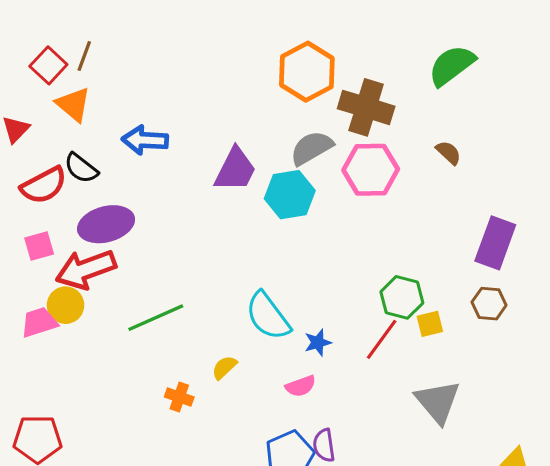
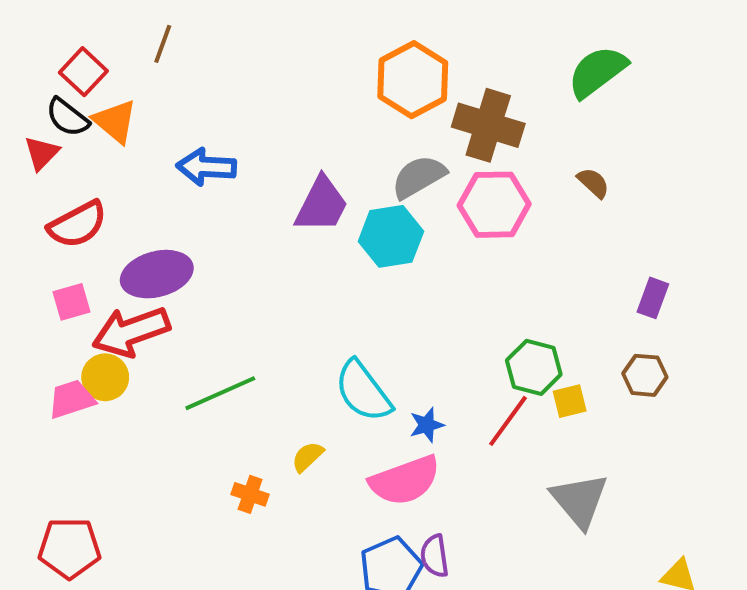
brown line: (84, 56) -> (163, 44), moved
black semicircle: (81, 168) -> (67, 117), moved
purple rectangle: (495, 243) -> (653, 298), size x0.6
pink semicircle: (301, 386) -> (405, 480), size x1.8

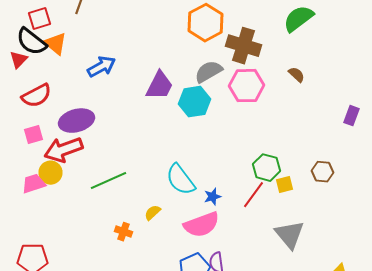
red square: (83, 72) -> (40, 19), turned 30
black semicircle: (67, 117) -> (32, 42), size x1.4
blue arrow: (206, 167) -> (102, 67), turned 148
purple rectangle: (653, 298) -> (352, 116), moved

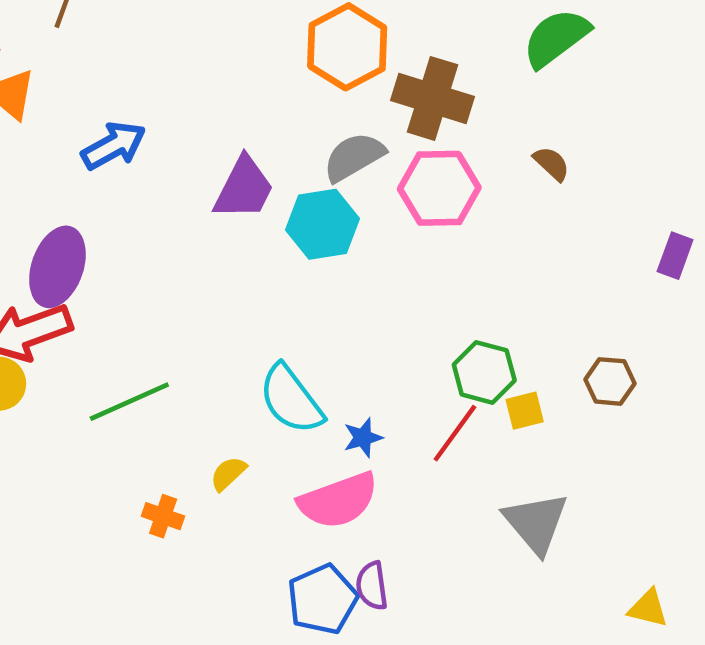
purple ellipse: (76, 121) -> (57, 267), turned -56

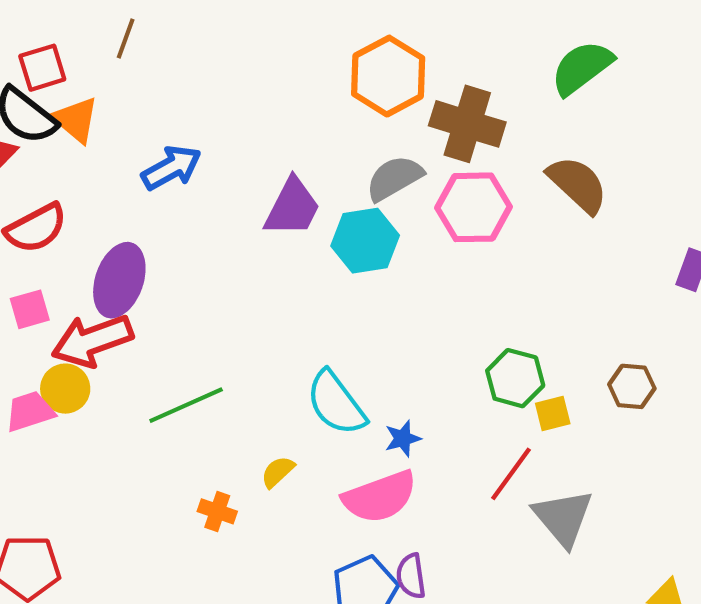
brown semicircle: (552, 164) -> (578, 184), size x1.8
red line: (455, 433) -> (511, 474), moved

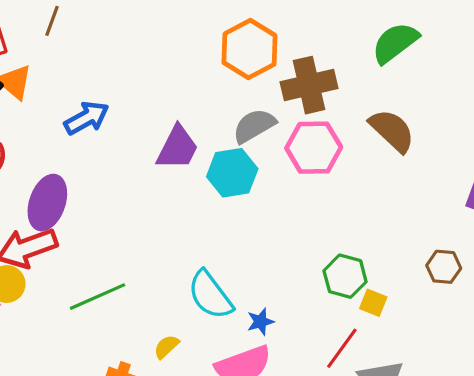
brown cross: (467, 124) -> (309, 85), turned -30
brown hexagon: (632, 386) -> (444, 267), moved
yellow square: (553, 414) -> (373, 303), turned 36

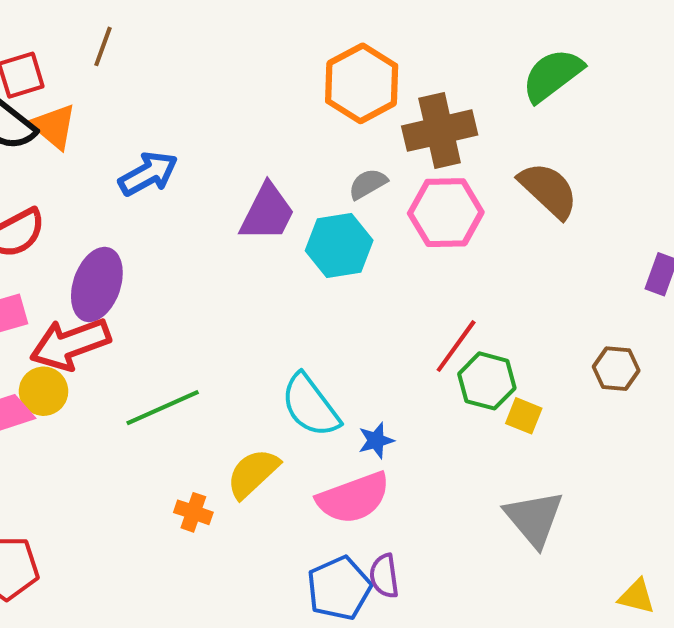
gray semicircle: (254, 126) -> (368, 184), size x0.7
yellow semicircle: (166, 347) -> (253, 473), size x1.6
red line: (342, 348) -> (456, 346), moved

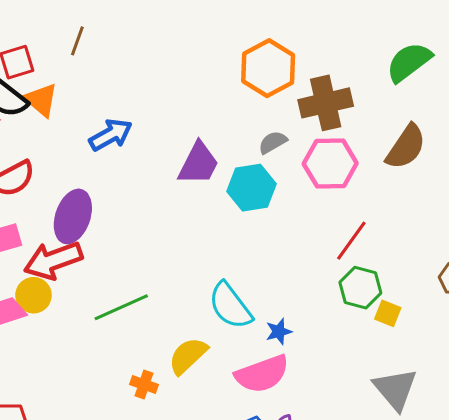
brown semicircle: (548, 190) -> (406, 147), turned 81
red line: (456, 346) -> (351, 241), moved

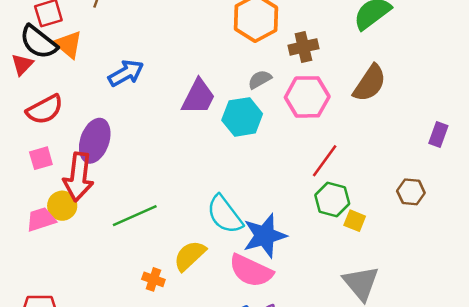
brown cross: (326, 103) -> (303, 47), size x0.7
red arrow: (53, 260) -> (78, 177), turned -63
blue star: (279, 332) -> (265, 236), size x2.0
pink semicircle: (262, 374) -> (251, 271), turned 45

